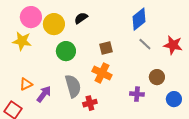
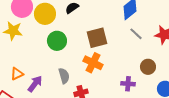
brown square: (106, 48) -> (97, 38), size x1.5
gray semicircle: (73, 86) -> (64, 76), size x0.7

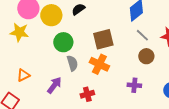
brown circle: (148, 67) -> (146, 56), moved
gray semicircle: (64, 76) -> (72, 63), moved
purple arrow: (35, 84) -> (54, 85), moved

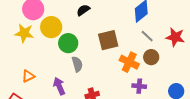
yellow circle: (51, 15) -> (51, 27), moved
orange cross: (99, 64) -> (129, 62), moved
purple arrow: (54, 85) -> (59, 86), turned -60

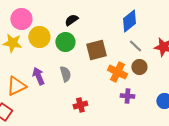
green circle: (68, 43) -> (65, 42), moved
orange triangle: (28, 76) -> (16, 86), size x1.5
purple arrow: (59, 86) -> (38, 76), moved

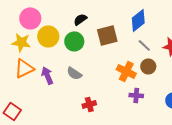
brown square: (96, 50) -> (107, 35), moved
gray semicircle: (65, 74) -> (74, 73), turned 140
orange triangle: (16, 86) -> (24, 68), moved

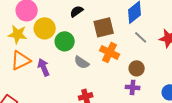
green circle: (74, 41) -> (65, 41), moved
brown circle: (148, 66) -> (137, 68), moved
orange cross: (126, 71) -> (110, 52), moved
gray semicircle: (74, 73) -> (82, 62), moved

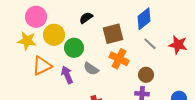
orange triangle: (21, 60) -> (42, 66), moved
purple arrow: (44, 67) -> (67, 75), moved

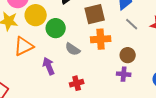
orange cross: (119, 59) -> (101, 39), turned -30
purple arrow: (67, 75) -> (49, 66), moved

